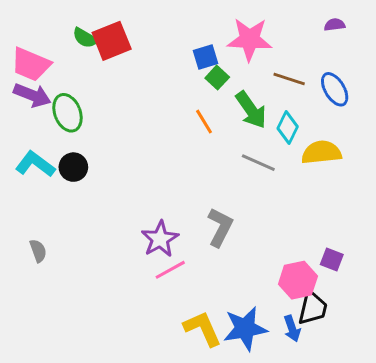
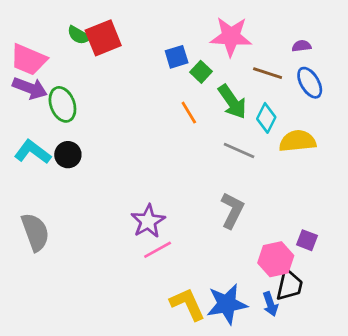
purple semicircle: (335, 25) -> (302, 46), moved
blue square: (205, 57) -> (177, 57), moved
gray L-shape: (220, 227) -> (232, 210), moved
gray semicircle: (38, 251) -> (35, 232), size x1.8

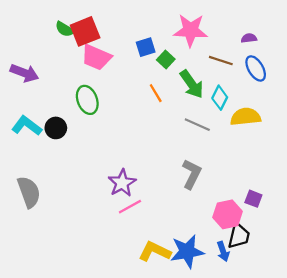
pink trapezoid: (29, 60) -> (96, 57), moved
green ellipse: (62, 104) -> (87, 100), moved
yellow L-shape: (187, 304) -> (155, 251), turned -40

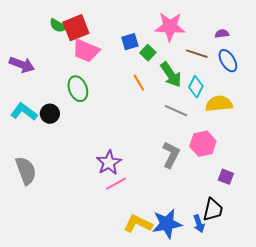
pink hexagon: (228, 214) -> (203, 144), moved

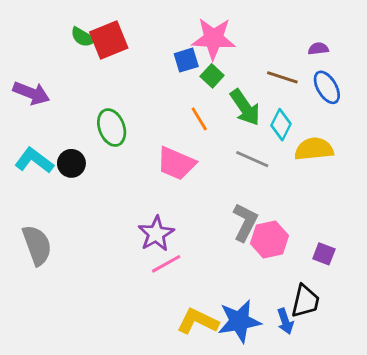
pink star: (170, 27) -> (213, 39), moved
pink trapezoid: (86, 51) -> (176, 163), moved
pink hexagon: (203, 144) -> (269, 239), moved

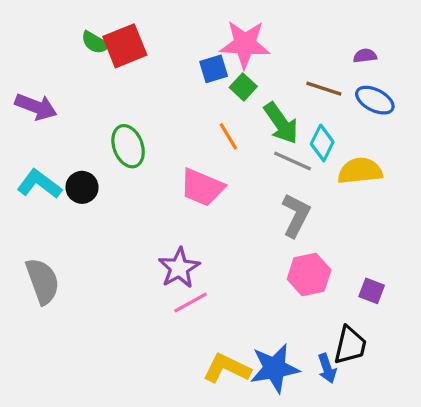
blue ellipse: (327, 87) -> (375, 100), turned -32
gray line: (252, 159) -> (293, 161), moved
gray L-shape: (245, 222) -> (296, 215), moved

